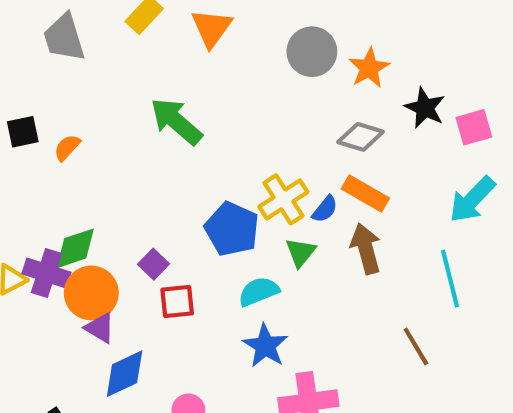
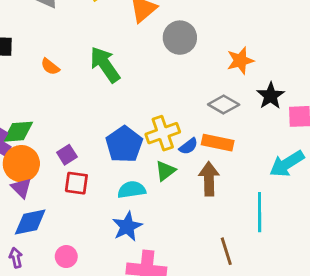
gray circle: (312, 52) -> (180, 38), moved
orange semicircle: (67, 147) -> (50, 67), moved, turned -108
orange rectangle: (365, 194) -> (218, 143), turned -32

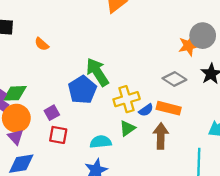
gray circle: (180, 38) -> (203, 36), moved
green arrow: (105, 65) -> (97, 72), moved
blue pentagon: (124, 144) -> (82, 90), moved

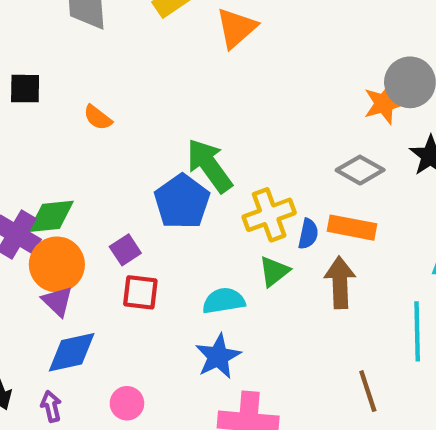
blue semicircle: (146, 110) -> (308, 234), turned -40

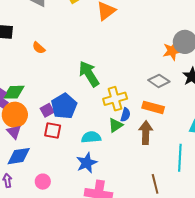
blue pentagon: (182, 202) -> (64, 106), moved
blue semicircle: (308, 234) -> (125, 115), moved

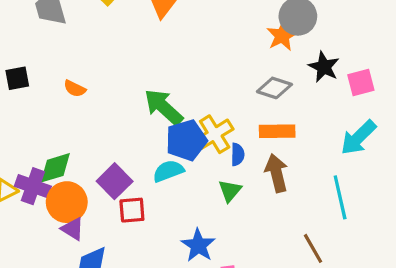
blue pentagon: (64, 106) -> (186, 140), moved, turned 30
purple square: (47, 110) -> (115, 181), size x1.5
green triangle: (116, 125) -> (230, 191), moved
cyan semicircle: (91, 137) -> (168, 171), moved

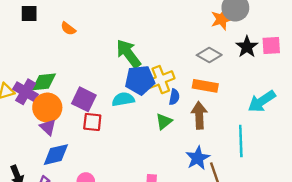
pink square: (361, 83) -> (271, 46), moved
purple square: (115, 181) -> (84, 99), turned -30
blue star: (198, 245) -> (198, 158), moved

